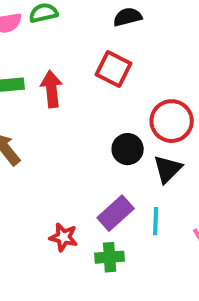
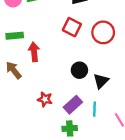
red arrow: (51, 89) -> (34, 52), moved
red circle: (172, 121) -> (103, 32), moved
red star: (63, 237) -> (45, 99), moved

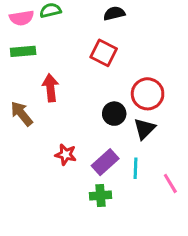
red circle: (103, 32) -> (148, 94), moved
green rectangle: (15, 36) -> (23, 51), moved

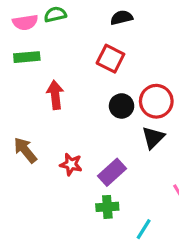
brown arrow: (22, 114) -> (25, 150), moved
black circle: (114, 114) -> (122, 106), moved
cyan line: (135, 168) -> (144, 229), moved, turned 30

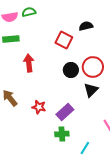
black semicircle: (122, 18) -> (86, 26), moved

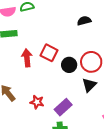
red square: (64, 40) -> (49, 53), moved

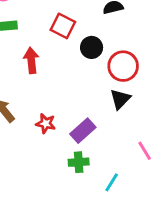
red square: (49, 53) -> (63, 26), moved
black circle: (69, 65) -> (92, 47), moved

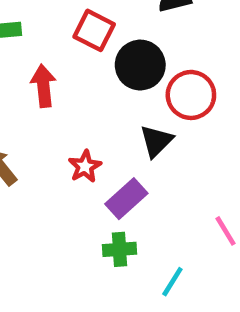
black circle: (92, 47) -> (140, 65), size x1.4
black triangle: (120, 99) -> (156, 141), moved
red star: (46, 123) -> (85, 166), moved, turned 30

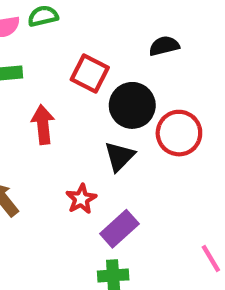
black triangle: (156, 141) -> (119, 156), moved

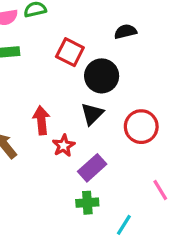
red arrow: (43, 125) -> (41, 120), moved
red circle: (179, 133) -> (141, 127), moved

